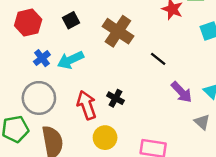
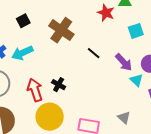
purple arrow: (182, 92) -> (124, 62), moved
gray triangle: (202, 122) -> (124, 117), moved
yellow circle: (105, 138) -> (50, 117), size x1.4

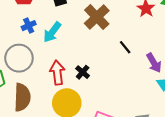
cyan arrow: (22, 53) -> (52, 32), turned -40

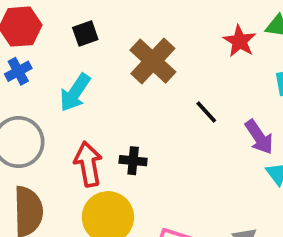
blue cross: (29, 26) -> (18, 71), moved
black cross: (83, 72) -> (133, 161), turned -32

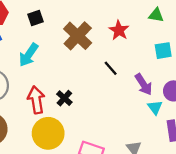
red star: (240, 41) -> (119, 30), moved
black cross: (133, 161) -> (64, 98), turned 35

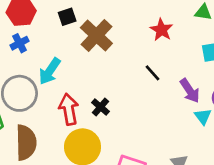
brown cross: (78, 36) -> (96, 35), moved
cyan arrow: (29, 55) -> (50, 71), moved

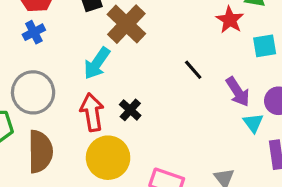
red star: (161, 30) -> (230, 20), moved
cyan arrow: (50, 71) -> (97, 63), moved

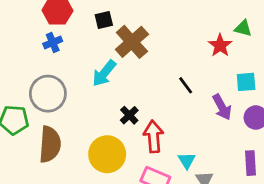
cyan square: (265, 46) -> (246, 82), moved
red arrow: (92, 112) -> (153, 136), moved
cyan triangle: (253, 123) -> (187, 161), moved

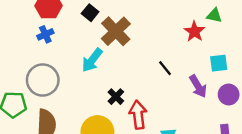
black square: (104, 20) -> (90, 13), turned -35

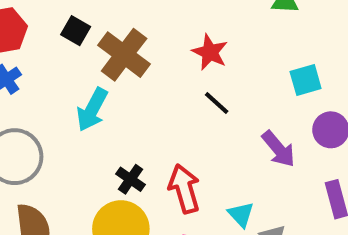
red star: (194, 31) -> (210, 52), moved
purple arrow: (198, 86) -> (278, 149), moved
black cross: (116, 97) -> (131, 179), moved

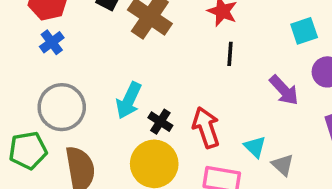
black line: (217, 103) -> (230, 54), turned 55
cyan arrow: (92, 110) -> (129, 100), moved

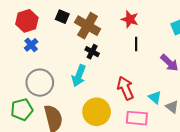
black cross: (160, 122) -> (92, 52), moved

